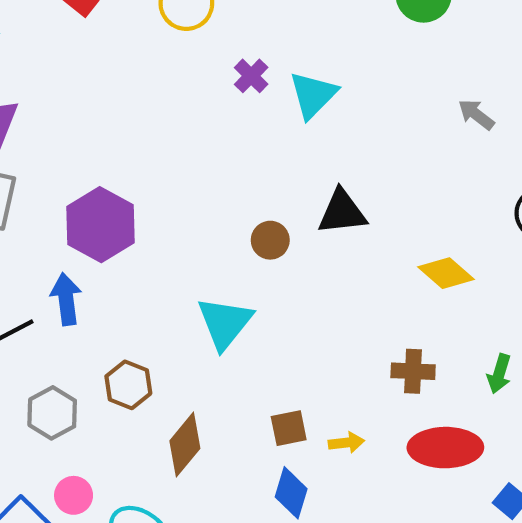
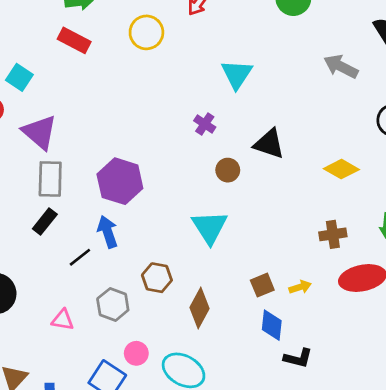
purple cross: (251, 76) -> (205, 124), moved
gray arrow: (476, 115) -> (341, 66), size x1.4
black triangle: (342, 212) -> (269, 144), turned 36

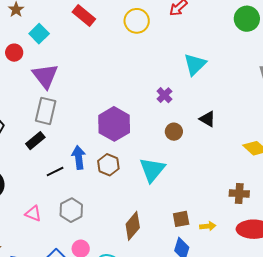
black triangle: (269, 144) -> (207, 119), size x0.7
purple hexagon: (120, 181) -> (114, 124), moved
brown hexagon: (157, 278) -> (108, 165), moved

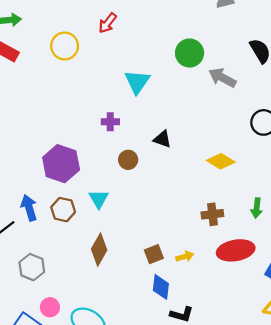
green circle: (247, 19) -> (190, 53), moved
purple cross: (164, 95) -> (110, 122), turned -35
cyan triangle: (152, 170) -> (99, 199), moved, size x0.7
brown diamond: (133, 226) -> (99, 250), moved

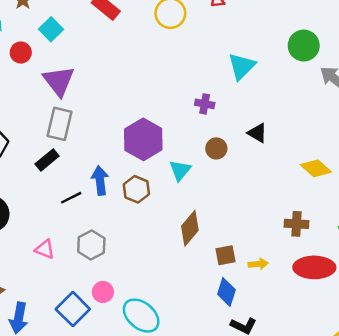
cyan triangle: (99, 199) -> (180, 170), moved
brown diamond: (99, 250) -> (190, 228), moved

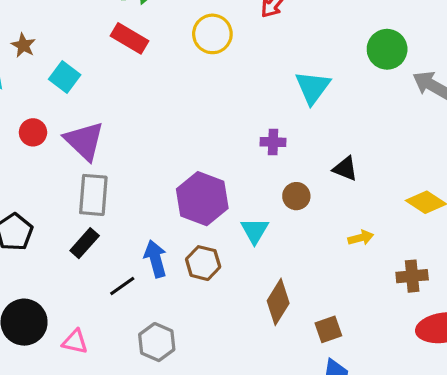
red circle: (21, 53) -> (33, 132), moved
pink triangle: (45, 249) -> (75, 342), moved
yellow arrow: (258, 264) -> (361, 238), moved

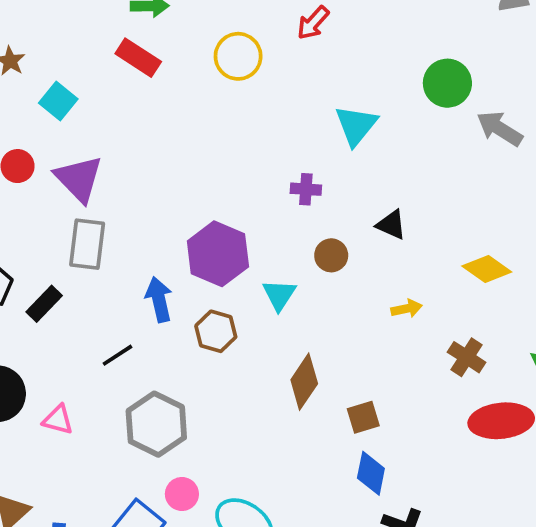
black rectangle: (85, 243) -> (44, 304), moved
blue arrow: (155, 259) -> (159, 299), moved
brown cross: (412, 276) -> (467, 357), turned 36
gray hexagon: (157, 342) -> (156, 424), size x1.4

